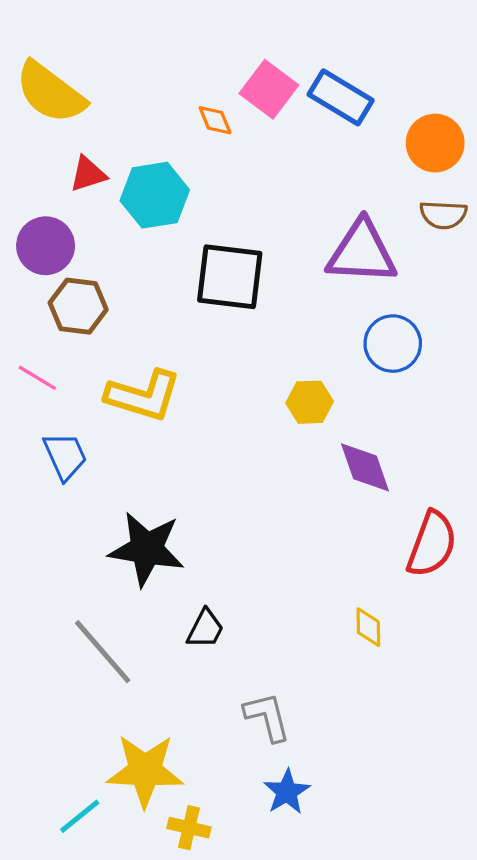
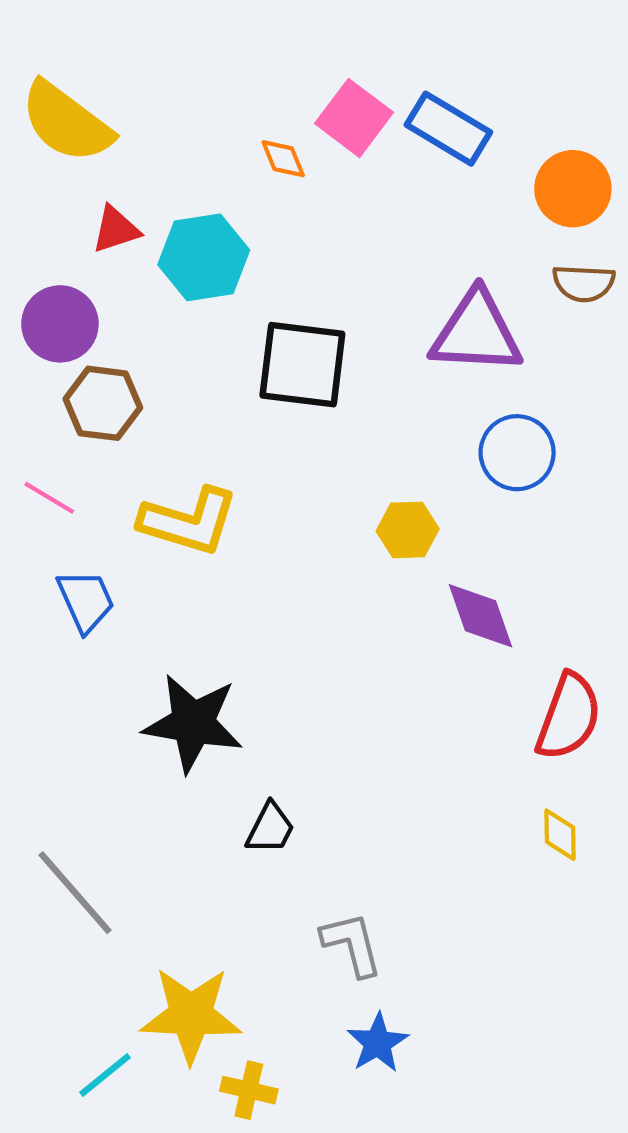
yellow diamond: (368, 627) -> (560, 835), moved
gray line: (103, 652) -> (75, 893), moved

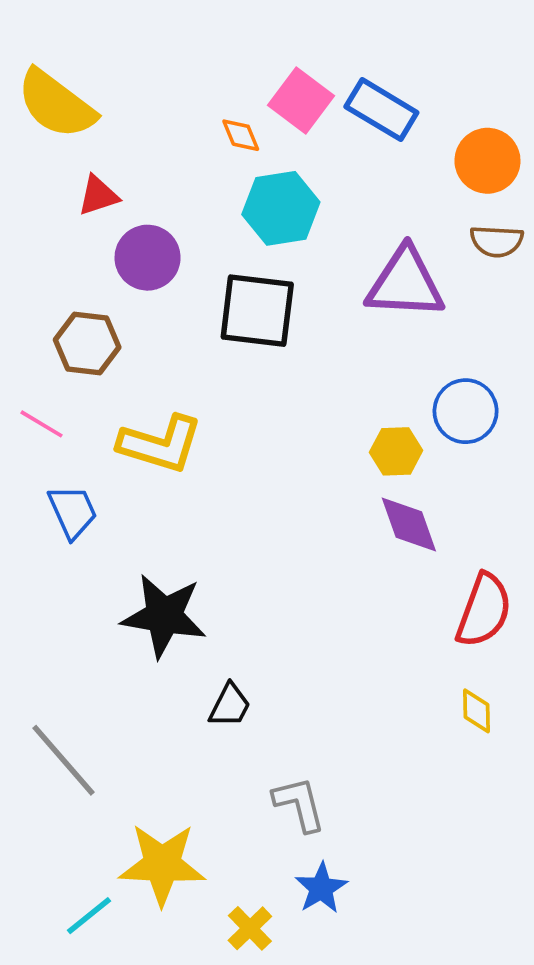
cyan hexagon: (204, 257) -> (281, 208), moved
purple circle: (60, 324) -> (148, 258), moved
blue circle: (517, 453) -> (466, 411), moved
yellow hexagon: (408, 530) -> (396, 451), moved
yellow cross: (249, 1090) -> (250, 928), moved, turned 33

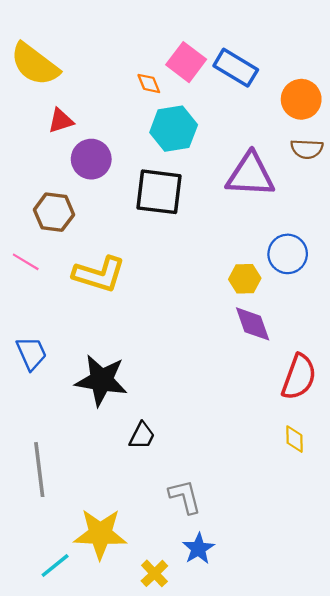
blue trapezoid: (73, 512) -> (31, 353), moved
gray line: (63, 760) -> (39, 470), turned 34

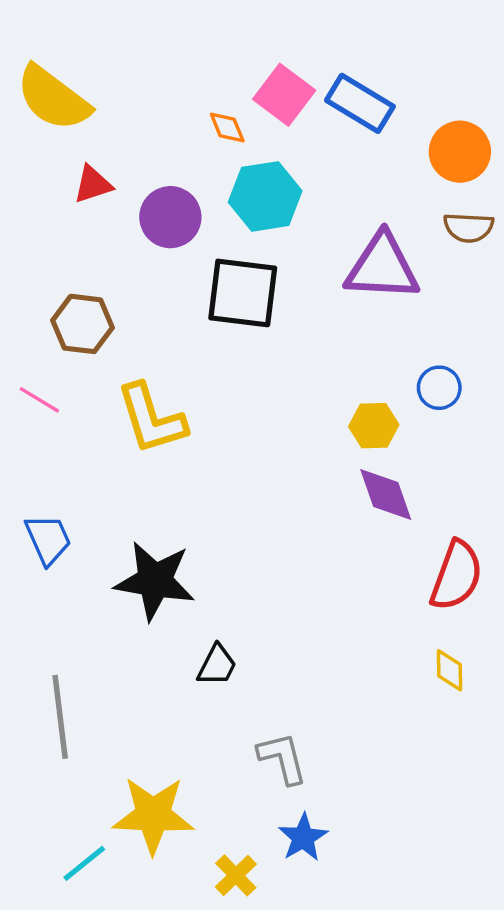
purple circle: (91, 159) -> (170, 217), moved
blue circle: (288, 254) -> (439, 388), size x0.7
yellow L-shape: (99, 274) -> (151, 419), turned 56

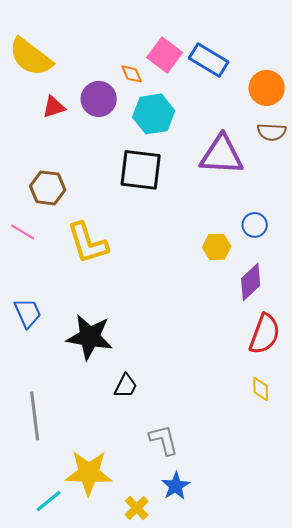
purple circle: (170, 217) -> (99, 99), moved
purple diamond: (386, 495) -> (251, 282), moved, turned 66

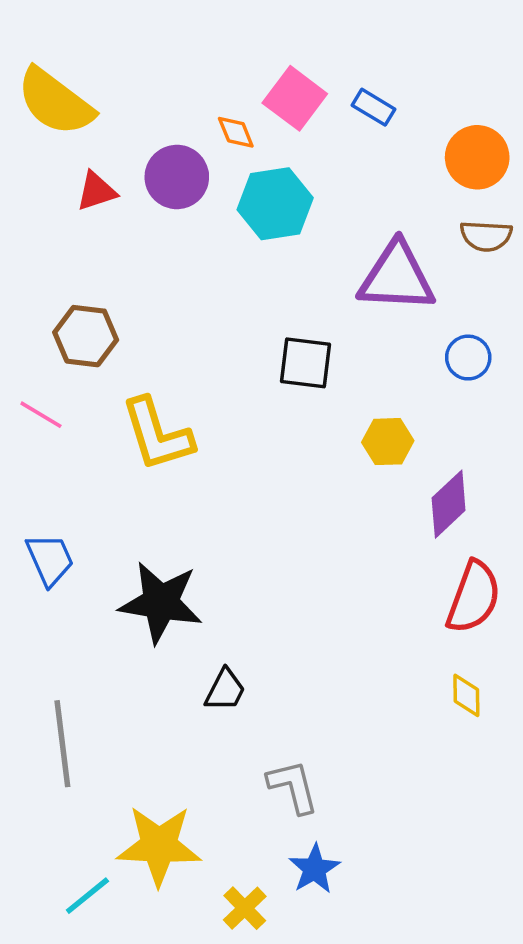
blue rectangle: (209, 60) -> (373, 107), size x0.6
black square: (141, 170) -> (306, 363), moved, size x0.7
blue circle: (255, 225) -> (468, 358), moved

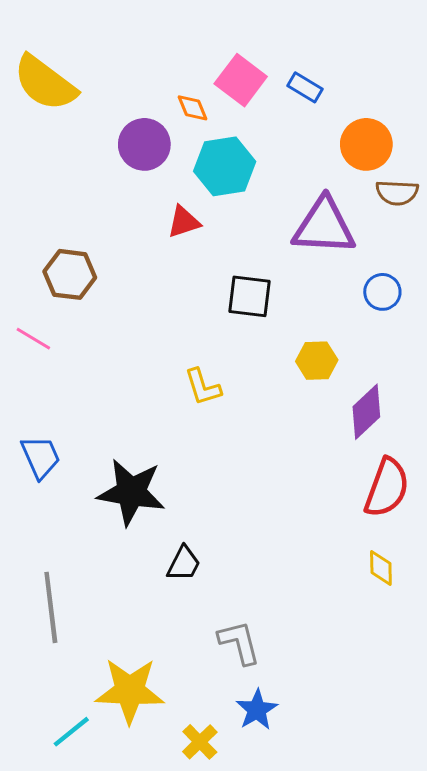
orange circle: (477, 157) -> (366, 144), moved
red triangle: (96, 191) -> (184, 222), moved
yellow L-shape: (157, 434) -> (203, 387), moved, size x0.6

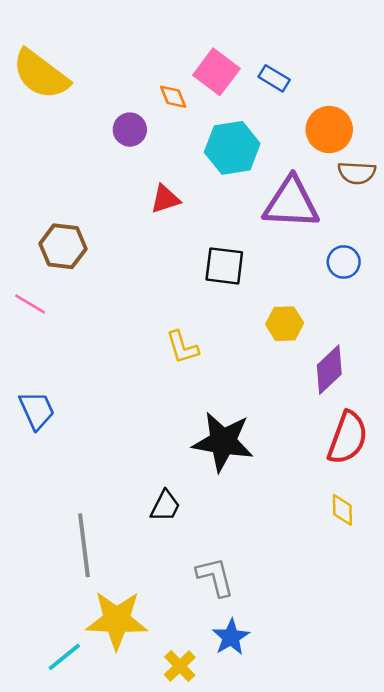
purple circle: (144, 144) -> (130, 130), size x0.7
cyan hexagon: (225, 166) -> (232, 148), moved
black star: (131, 492) -> (223, 442), moved
gray line: (51, 607) -> (84, 545), moved

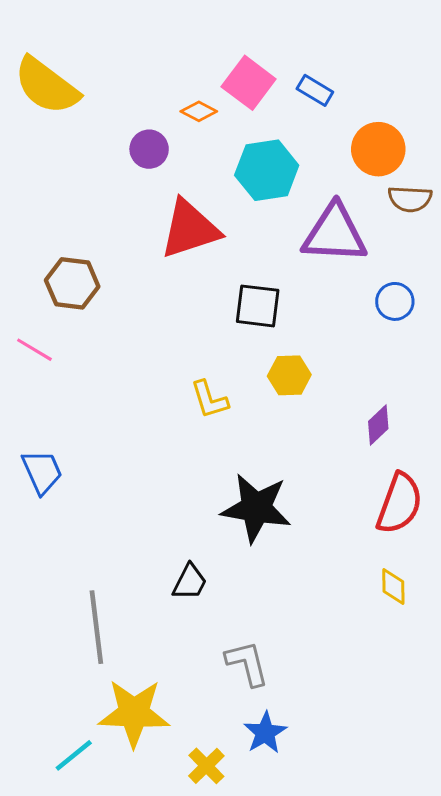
orange diamond: (173, 97) -> (199, 111), turned -40
red triangle: (165, 199) -> (190, 229), size x1.8
yellow hexagon: (285, 324) -> (289, 375), moved
purple diamond: (329, 370) -> (378, 425), size x0.7

